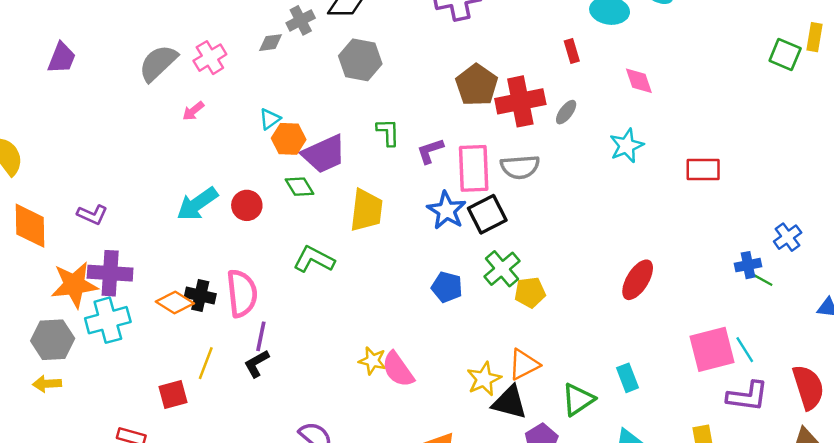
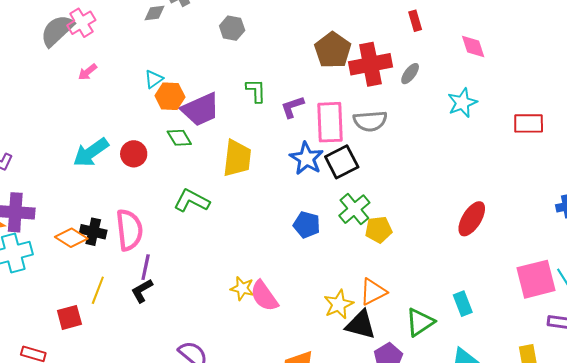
pink cross: (210, 58) -> (81, 23), moved
gray hexagon: (360, 60) -> (232, 28), size x0.7

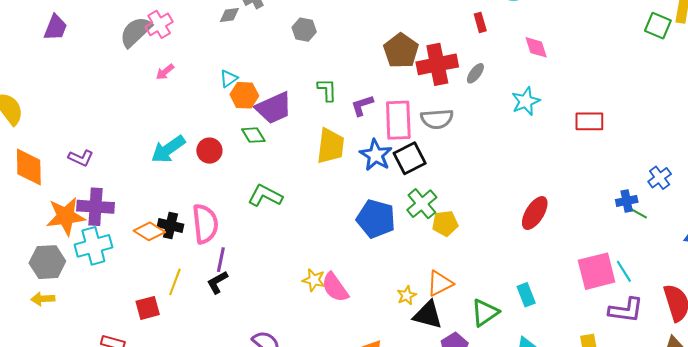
yellow trapezoid: (237, 158) -> (331, 146), moved
blue pentagon: (307, 225) -> (376, 219), size x1.5
yellow star: (339, 304) -> (407, 295), size x0.7

